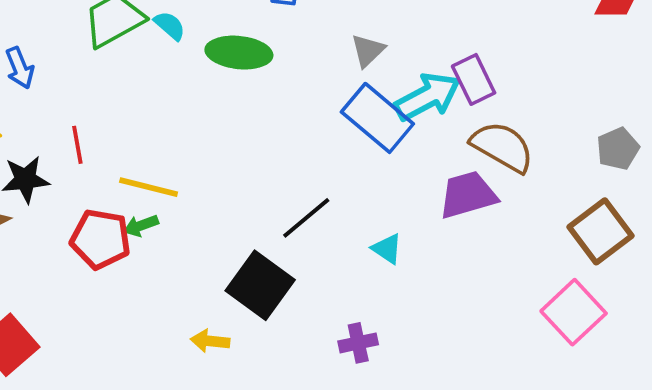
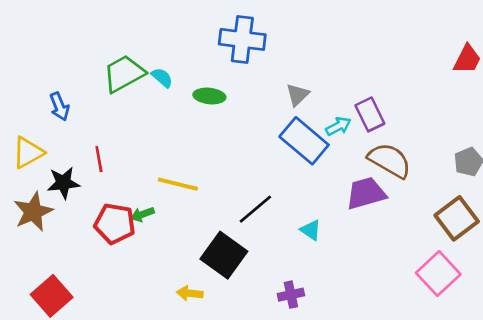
green ellipse: (239, 53) -> (209, 96), size x0.7
cyan arrow: (427, 97) -> (338, 126), size x0.6
yellow line: (149, 187) -> (178, 184), moved

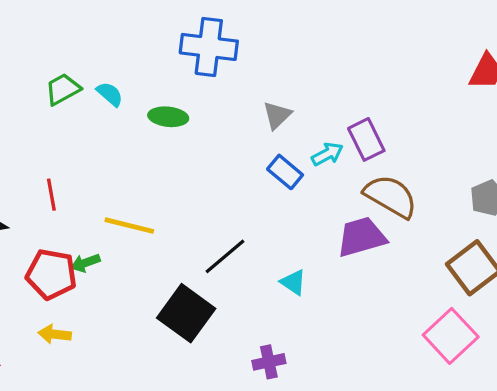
green trapezoid: (124, 74) -> (63, 89), size x0.7
blue rectangle: (304, 141) -> (285, 172), size x0.6
red line: (99, 159) -> (51, 195), moved
yellow arrow: (190, 293) -> (55, 334), moved

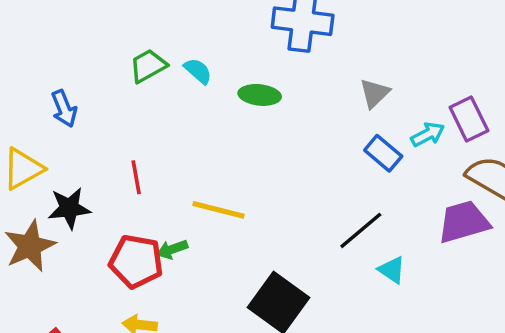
black line: (225, 256) -> (361, 230), moved

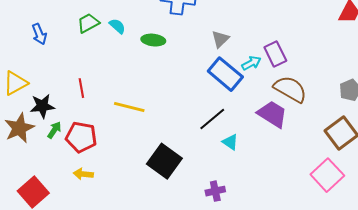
blue arrow: (64, 109) -> (39, 34), moved
blue rectangle: (383, 153) -> (225, 74), size x1.6
purple trapezoid: (464, 222) -> (272, 114), turned 48
green arrow: (172, 249) -> (54, 130), moved, turned 144

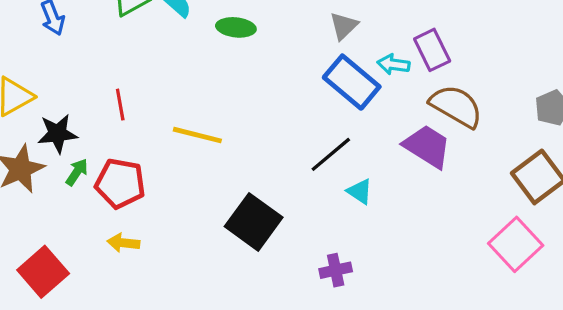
cyan arrow: (251, 63) -> (393, 64), turned -144

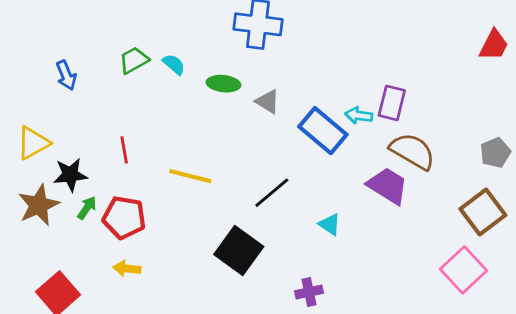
gray triangle: (344, 26) -> (268, 102), moved, turned -44
purple rectangle: (432, 50) -> (392, 103), turned 40
black line: (331, 154) -> (272, 193), moved

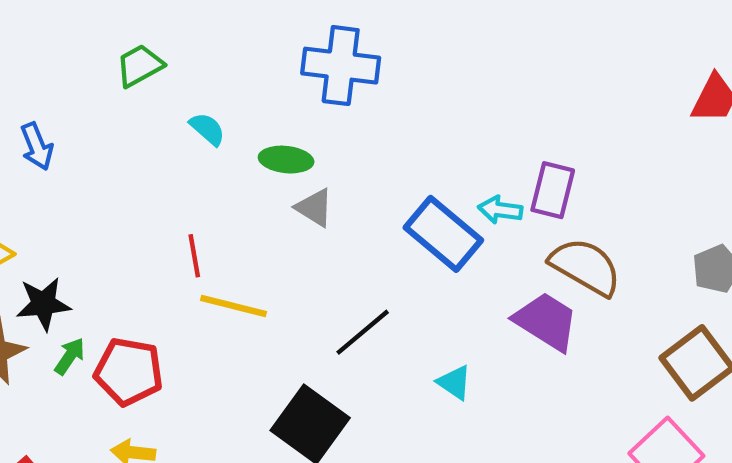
green trapezoid: (134, 60) -> (140, 66), moved
gray triangle: (268, 102) -> (314, 208), moved
red line: (124, 150) -> (194, 256), moved

